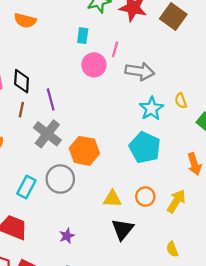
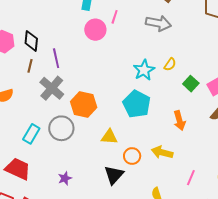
gray arrow: (140, 71) -> (158, 23), moved
yellow semicircle: (181, 101) -> (170, 64), turned -128
orange circle: (145, 197) -> (132, 156), moved
yellow triangle: (112, 199) -> (109, 137), moved
yellow arrow: (176, 201) -> (162, 152), turned -110

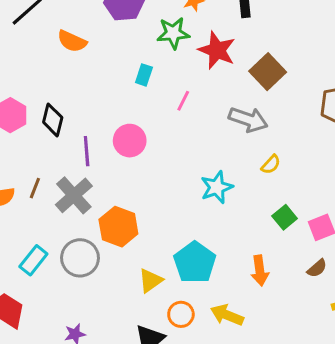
pink circle: (95, 30) -> (130, 141), moved
yellow semicircle: (170, 64) -> (271, 164), moved
brown line: (30, 66) -> (35, 188), moved
cyan pentagon: (137, 104) -> (195, 263), moved
yellow triangle: (109, 137) -> (151, 281), turned -48

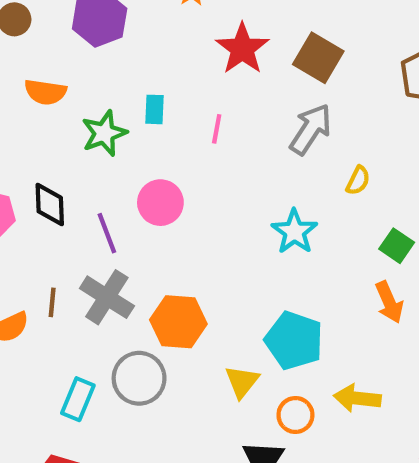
green star: (173, 33) -> (104, 133), moved
red star: (217, 50) -> (242, 49), turned 30
gray arrow: (248, 120) -> (311, 129), turned -60
orange arrow: (260, 271) -> (389, 302), moved

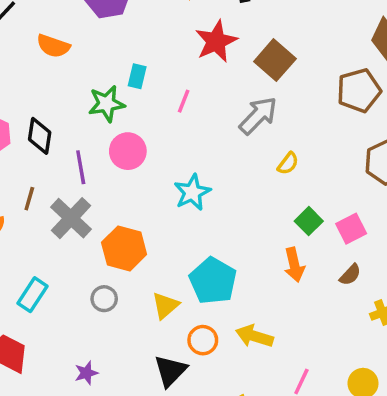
green star: (104, 133) -> (106, 104), moved
cyan star: (294, 232) -> (192, 192), moved
brown line: (52, 302) -> (29, 199), moved
gray circle: (139, 378) -> (104, 299), moved, size x0.6

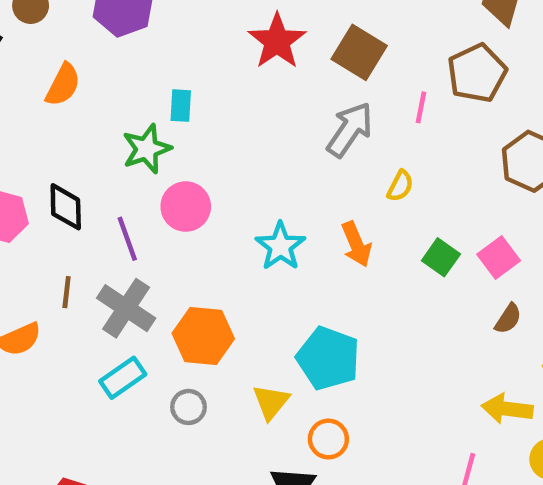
orange semicircle: (53, 46) -> (63, 85), turned -72
pink line: (184, 101) -> (421, 107), moved
orange arrow: (294, 265) -> (356, 244), moved
cyan rectangle: (32, 295) -> (123, 378), moved, turned 32
yellow arrow: (254, 336) -> (507, 409), moved

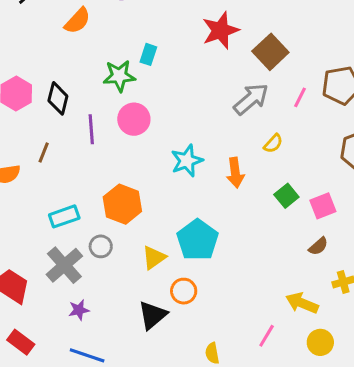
gray cross: (126, 308) -> (64, 265), moved

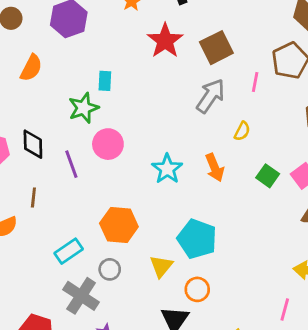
brown square: (270, 52) -> (216, 48), turned 32

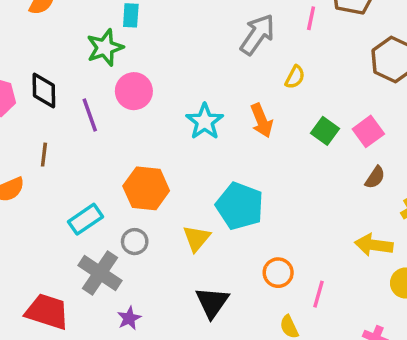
orange circle: (197, 289) -> (278, 273), moved
pink line: (285, 309) -> (319, 294), moved

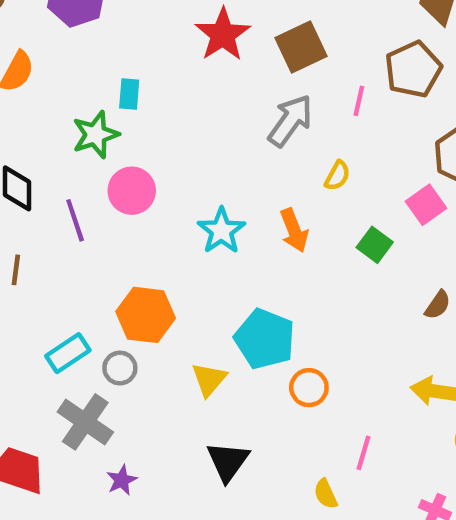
pink square: (368, 131) -> (426, 205), moved
gray circle: (135, 242) -> (120, 368), moved
orange circle: (278, 273) -> (309, 388), moved

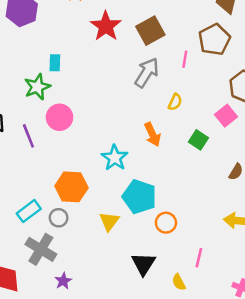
cyan star: (221, 231) -> (115, 158), moved
black triangle: (228, 461) -> (143, 264), moved

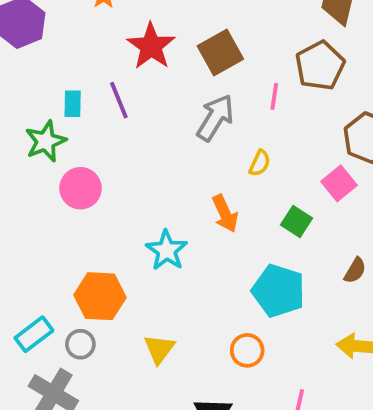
purple line: (28, 136) -> (119, 100), moved
cyan pentagon: (139, 197) -> (278, 291), moved

